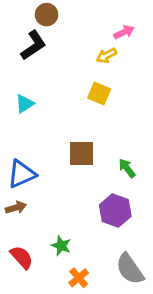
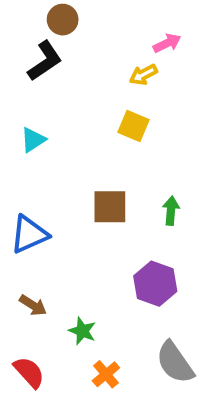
green arrow: (127, 168) -> (171, 211), moved, turned 42
brown arrow: (16, 208) -> (33, 305), moved, turned 48
red semicircle: (22, 257) -> (29, 372), moved

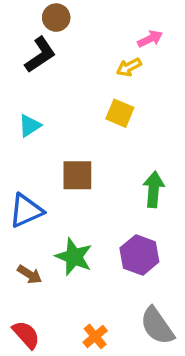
brown square: (110, 207) -> (77, 175), moved
green arrow: (171, 211) -> (154, 189), size x1.4
green star: (82, 331) -> (74, 257), moved, size x1.5

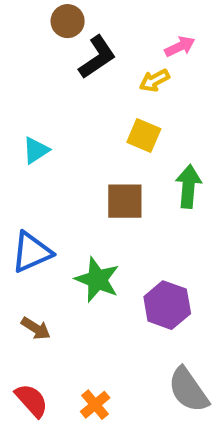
black L-shape: (40, 55) -> (97, 57), moved
brown square: (77, 175) -> (125, 201), moved
green arrow: (154, 189) -> (188, 186), moved
green star: (74, 257) -> (97, 280), moved
orange cross: (95, 336) -> (95, 405), moved

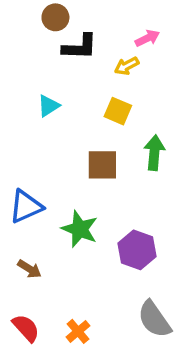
black L-shape: (97, 57) -> (80, 47), turned 36
cyan triangle: (36, 150) -> (48, 106), moved

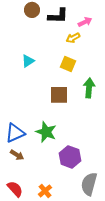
black L-shape: (80, 47) -> (58, 16), moved
blue triangle: (26, 206) -> (15, 133), moved
purple hexagon: (137, 250) -> (70, 157), moved
gray semicircle: (154, 319) -> (89, 184), turned 50

